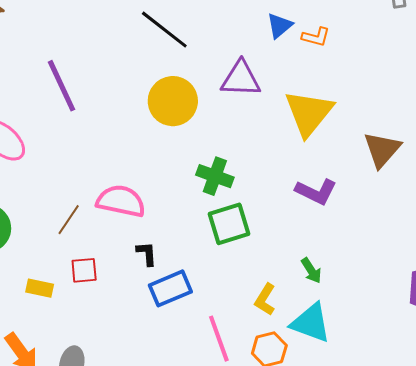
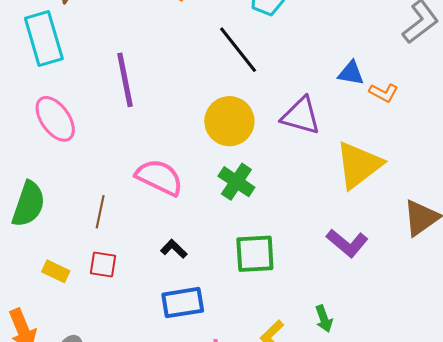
blue triangle: (280, 26) -> (351, 73), turned 36
green cross: (215, 176) -> (236, 182), moved
pink semicircle: (121, 201) -> (159, 177), moved
brown line: (69, 220) -> (100, 212), turned -36
black L-shape: (147, 254) -> (174, 249), moved, turned -56

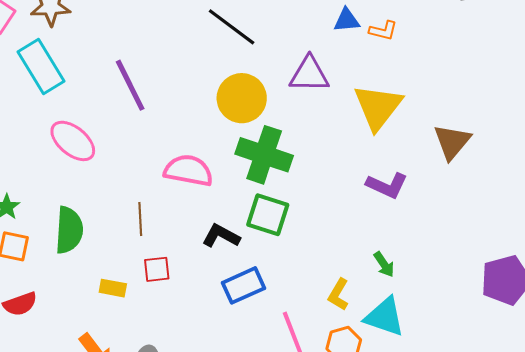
green cross: (236, 182) -> (264, 155), size x1.5
black L-shape: (174, 249) -> (221, 236), size x1.4
green square: (255, 254) -> (268, 215), moved, turned 36

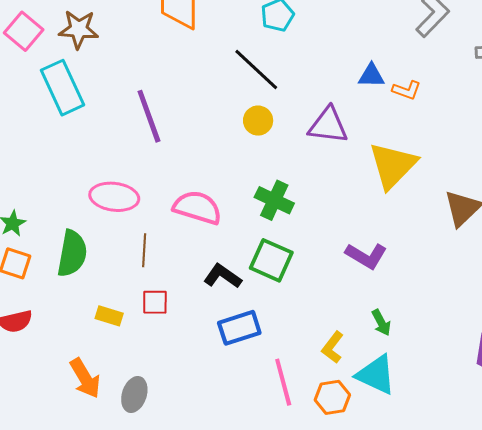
yellow circle: (242, 98) -> (258, 121), moved, size x0.6
pink ellipse: (73, 141) -> (114, 197), moved, turned -39
green cross: (264, 155) -> (274, 200), size x0.7
purple L-shape: (387, 185) -> (366, 256), moved

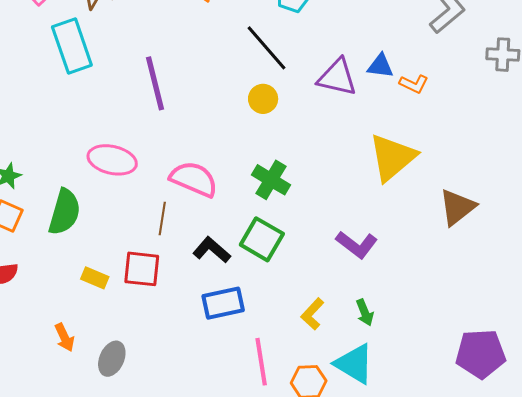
purple triangle: (328, 125) -> (337, 77), moved
brown line: (144, 250) -> (162, 219), moved
red square: (155, 302) -> (142, 269), size x1.4
yellow L-shape: (333, 347) -> (312, 314), moved
orange arrow: (85, 378) -> (64, 337), size x0.7

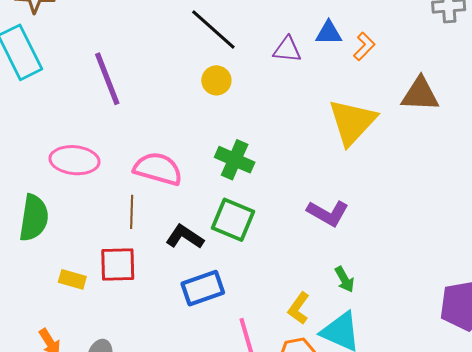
purple triangle: (337, 77) -> (287, 50), size x0.7
orange L-shape: (414, 84) -> (364, 46), turned -64
brown triangle: (457, 207) -> (420, 94), moved, turned 48
yellow L-shape: (312, 314) -> (299, 308), moved

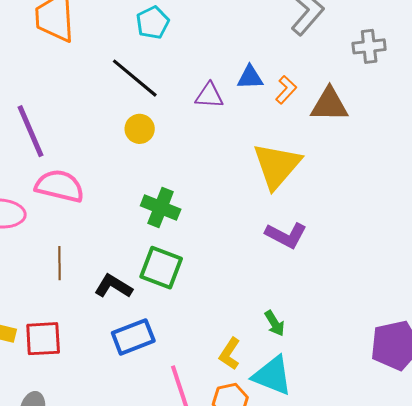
brown triangle: (420, 94) -> (329, 105), moved
pink semicircle: (158, 169) -> (60, 186), moved
purple L-shape: (328, 213) -> (286, 235), moved
red square: (118, 265) -> (43, 339), moved

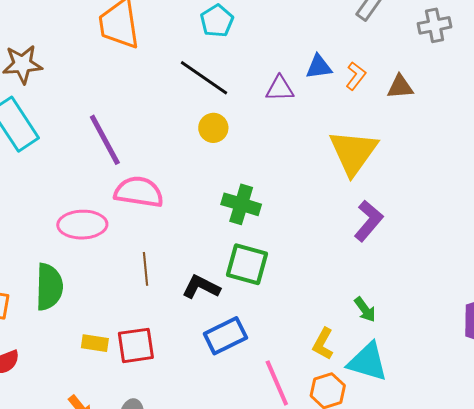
brown triangle: (329, 105) -> (400, 87), size x0.7
purple L-shape: (286, 235) -> (369, 221), turned -72

